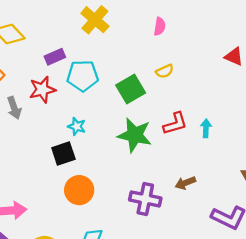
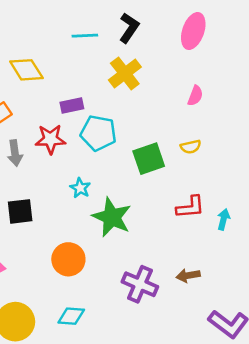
green star: (135, 135) -> (112, 217), moved
black square: (63, 153) -> (20, 211), moved

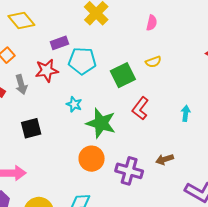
red L-shape: (190, 207) -> (140, 108), moved, turned 140
orange circle: (68, 259) -> (92, 159), moved

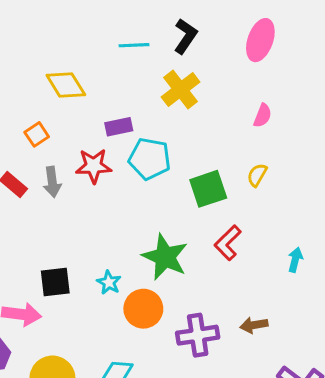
yellow semicircle: (153, 62) -> (257, 175), turned 133
cyan star: (74, 104) -> (109, 282), moved
black square: (31, 128) -> (55, 282), moved
purple cross: (129, 171) -> (198, 335), turned -32

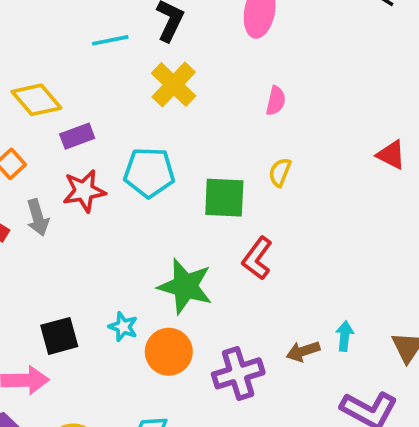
purple rectangle: (119, 127) -> (77, 136), moved
green square: (208, 189) -> (224, 198), turned 30
cyan arrow: (295, 260) -> (345, 336), moved

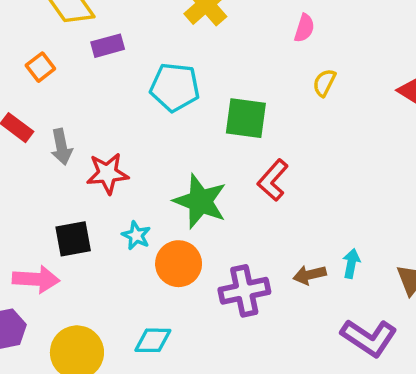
yellow semicircle: (280, 172) -> (324, 83), moved
red star: (84, 191) -> (107, 173), moved
gray arrow: (38, 218) -> (61, 147), moved

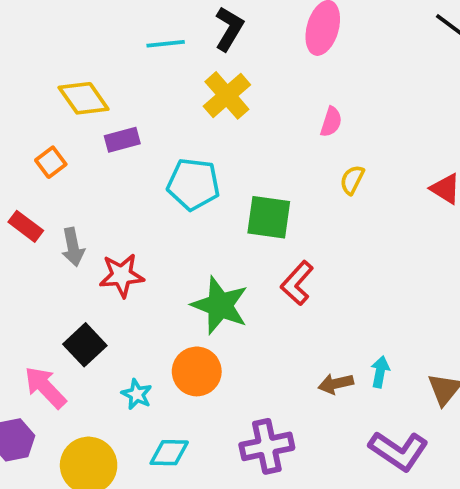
cyan star: (136, 235) -> (137, 394), moved
black square: (73, 239) -> (85, 345), turned -33
pink arrow: (36, 279) -> (45, 387), turned -138
purple cross: (244, 291) -> (267, 446), moved

